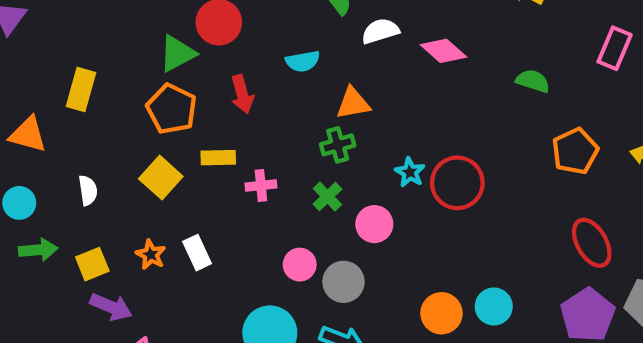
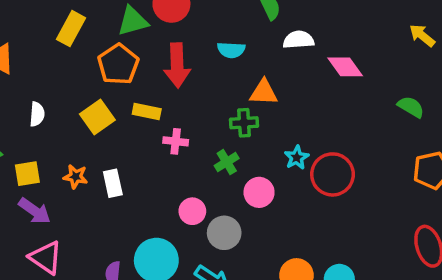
yellow rectangle: (81, 90) -> (71, 29), moved
red arrow: (242, 94) -> (177, 65), size x1.4
orange star: (151, 255) -> (76, 177), turned -30

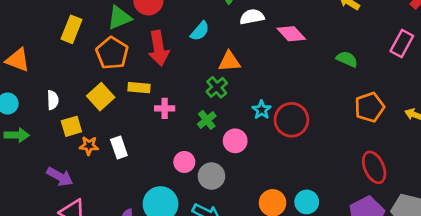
cyan semicircle: (231, 50) -> (200, 31), turned -45
green cross: (244, 123) -> (217, 87), turned -30
yellow square: (27, 174) -> (71, 126), moved

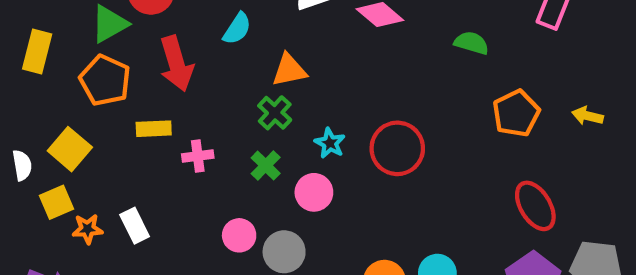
yellow square: (101, 97) -> (70, 149), moved
cyan star: (262, 110) -> (330, 143), moved

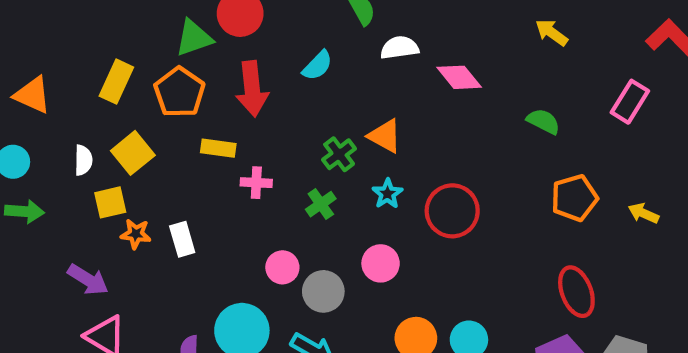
yellow rectangle: (37, 51) -> (116, 82), moved
orange triangle: (289, 70) -> (385, 136), moved, turned 30
pink circle: (314, 192) -> (381, 263), moved

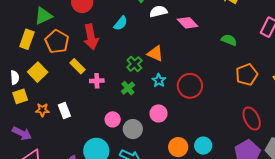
green triangle: (194, 38) -> (43, 16), moved
yellow rectangle: (218, 148) -> (77, 66), turned 42
yellow square: (110, 202) -> (20, 96), moved

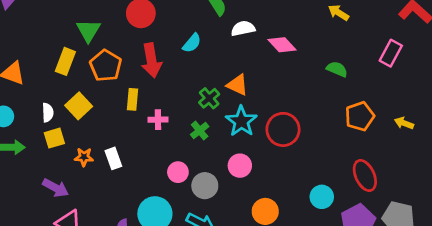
green triangle: (43, 16) -> (88, 31), turned -36
yellow rectangle: (77, 66) -> (132, 99), turned 49
cyan star: (159, 80) -> (241, 121), size x1.6
cyan circle: (203, 146) -> (322, 197), moved

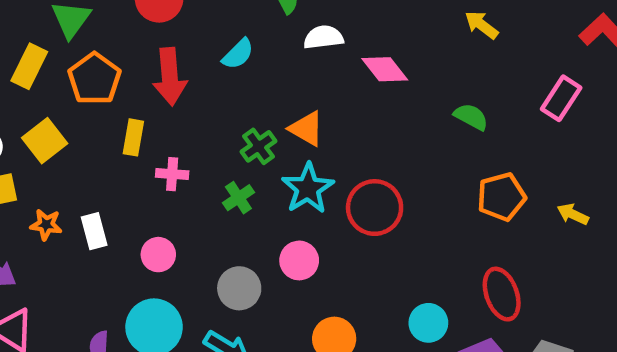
pink circle: (178, 172) -> (158, 255), moved

